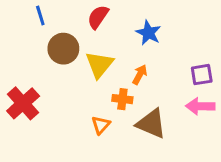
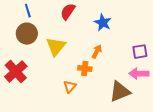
brown circle: (63, 49) -> (27, 34), moved
yellow triangle: (99, 64) -> (56, 47), moved
brown triangle: (151, 124) -> (120, 92), moved, turned -45

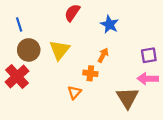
blue line: (28, 11) -> (19, 24), moved
brown circle: (27, 34) -> (29, 50), moved
brown triangle: (120, 92) -> (128, 98), turned -40

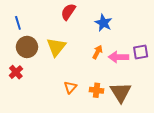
orange cross: (90, 73) -> (96, 90), moved
red cross: (17, 77) -> (16, 72), size x0.6
pink arrow: (148, 79) -> (119, 57), moved

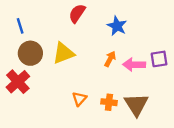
yellow triangle: (56, 47) -> (63, 53), turned 30
red cross: (16, 72) -> (18, 82), size x1.5

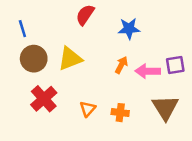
blue star: (117, 26) -> (129, 29), turned -30
red cross: (18, 82) -> (44, 99), moved
brown triangle: (136, 104) -> (165, 108), moved

